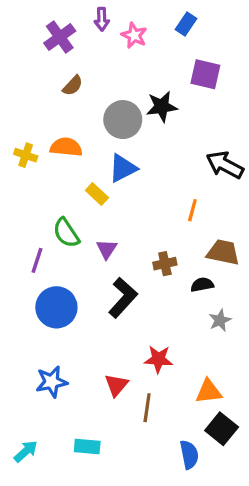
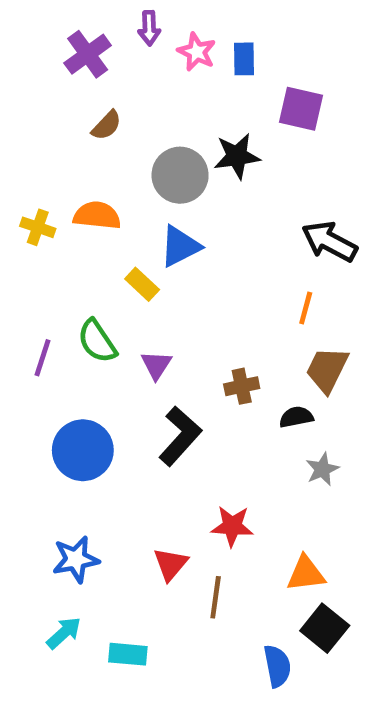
blue rectangle: (186, 24) -> (244, 59), moved, turned -35
orange line: (192, 210) -> (306, 308), moved
brown trapezoid: (223, 252) -> (327, 370), turned -76
purple line: (37, 260) -> (42, 358), moved
cyan arrow: (26, 451) -> (64, 633), moved

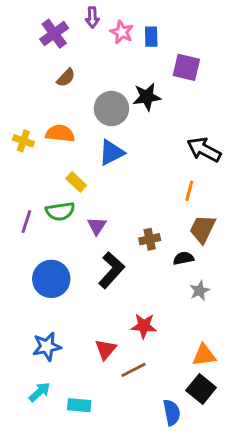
yellow rectangle: (142, 284) -> (76, 182), moved
green semicircle: (97, 341) -> (60, 211), turned -64
orange triangle: (306, 574) -> (204, 355), moved
brown line: (216, 597) -> (134, 370), turned 55

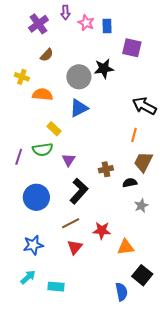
yellow cross: (23, 141) -> (22, 77), moved
orange triangle: (204, 355) -> (126, 247), moved
brown line: (134, 370) -> (71, 223), moved

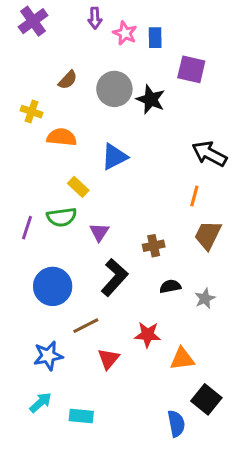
purple cross: (38, 24) -> (33, 21), moved
black star: (104, 68) -> (151, 99), turned 30
gray circle: (79, 77) -> (114, 89), moved
black semicircle: (130, 183) -> (170, 286), moved
brown line: (71, 223) -> (86, 326), moved

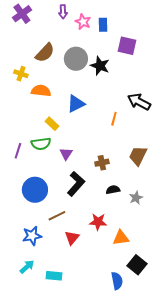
brown semicircle: (68, 80) -> (45, 53), size x1.5
orange line: (194, 196) -> (114, 119), moved

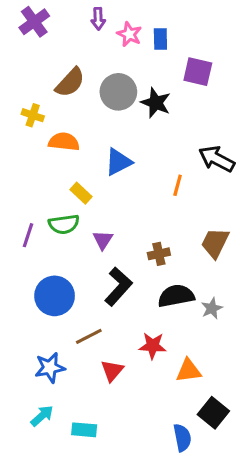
black semicircle: (113, 190) -> (176, 296), size x1.6

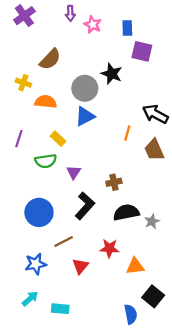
blue rectangle: (160, 39) -> (127, 28), moved
gray circle: (118, 92) -> (85, 88), moved
purple line: (28, 235) -> (19, 139), moved
brown trapezoid: (215, 243) -> (154, 150), moved, turned -50

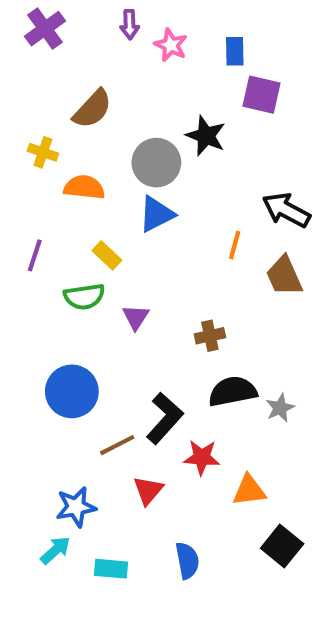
black L-shape: (85, 206) -> (165, 418), moved
blue star: (36, 264) -> (76, 507), moved
blue semicircle: (131, 314) -> (187, 560), moved

